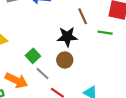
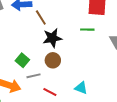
brown line: (83, 16) -> (41, 17), moved
gray line: (42, 74) -> (34, 76), turned -48

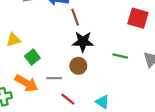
green line: (87, 30) -> (120, 56), moved
green square: (22, 60) -> (32, 57), moved

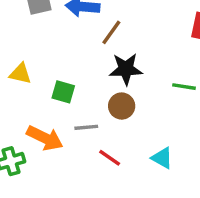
brown line: (75, 17) -> (111, 32), turned 60
yellow triangle: (13, 40) -> (20, 74), turned 32
green square: (32, 57) -> (63, 92), moved, turned -32

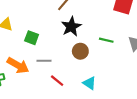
black star: (126, 69) -> (71, 27), turned -30
brown circle: (122, 106) -> (80, 51), moved

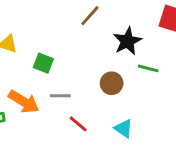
black star: (71, 27) -> (127, 41), moved

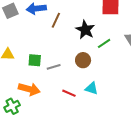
green line: (148, 68) -> (104, 43), turned -32
gray line: (60, 96) -> (54, 67), moved
cyan triangle: (124, 128) -> (92, 88), moved

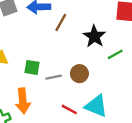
brown circle: (83, 60) -> (79, 74), moved
cyan triangle: (92, 88) -> (96, 106), size x1.5
orange arrow: (29, 89) -> (23, 101), turned 65

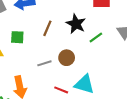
brown line: (61, 23) -> (47, 28), moved
green square: (32, 67) -> (17, 37), moved

